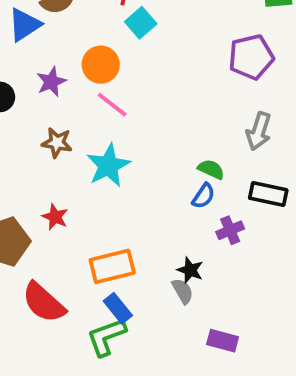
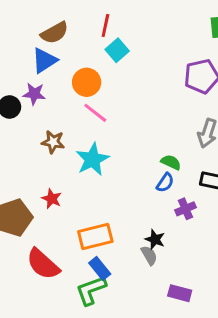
blue triangle: (25, 25) -> (44, 60), moved
purple star: (51, 82) -> (34, 94), moved, turned 30

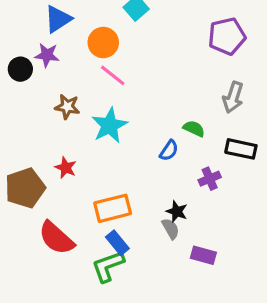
blue semicircle: (165, 183) -> (169, 150), moved
purple rectangle: (180, 293) -> (203, 255), moved

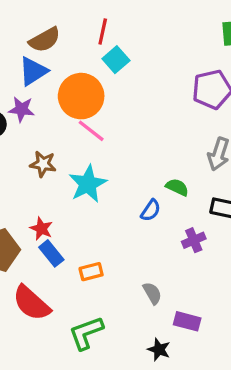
orange circle: (103, 43) -> (81, 96), size x1.4
orange rectangle: (113, 208) -> (91, 272), size x0.6
black star: (177, 211) -> (159, 349), moved
blue rectangle: (117, 243) -> (51, 253), moved

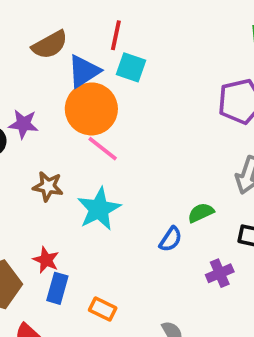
cyan square: (116, 60) -> (131, 67), turned -30
blue triangle: (33, 71) -> (84, 71), moved
green semicircle: (177, 187) -> (201, 213), turned -50
blue rectangle: (51, 253) -> (57, 288), turned 55
orange rectangle: (91, 272) -> (103, 309), turned 40

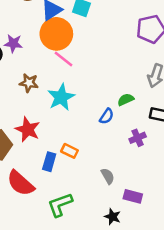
red star: (46, 260) -> (28, 129), size x1.5
blue rectangle: (57, 288) -> (49, 162), moved
orange rectangle: (103, 309) -> (69, 151), moved

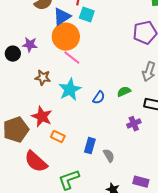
blue semicircle: (107, 116) -> (99, 98), moved
orange rectangle: (69, 151) -> (58, 137), moved
blue rectangle: (49, 162) -> (90, 146), moved
purple rectangle: (133, 196) -> (141, 182), moved

